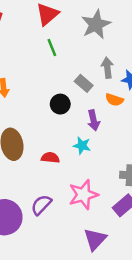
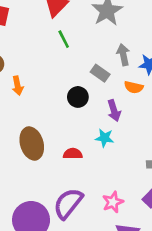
pink star: (83, 195) -> (113, 202), moved, size x0.7
purple semicircle: (41, 205) -> (68, 203), size x1.4

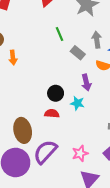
green line: (64, 39) -> (60, 34), moved
black circle: (78, 97) -> (56, 93), moved
brown ellipse: (32, 143) -> (23, 130), moved

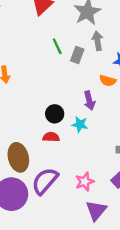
gray arrow: (97, 40) -> (97, 41), moved
gray rectangle: (78, 53) -> (77, 55), moved, turned 72

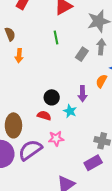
green line: (57, 46) -> (56, 37), moved
orange semicircle: (108, 81) -> (101, 81), turned 88
pink star: (85, 182) -> (56, 138), moved

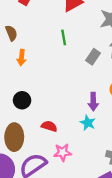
black circle: (52, 97) -> (22, 100), moved
cyan star: (70, 111) -> (88, 123), moved

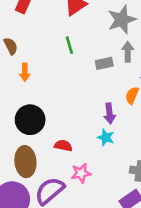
gray rectangle: (93, 57) -> (104, 63), turned 49
black circle: (22, 100) -> (30, 120), size x1.5

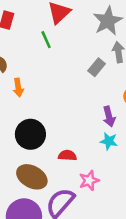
green line: (69, 45) -> (46, 40), moved
gray rectangle: (104, 63) -> (97, 67), turned -30
brown ellipse: (25, 162) -> (32, 177), turned -48

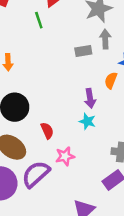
gray rectangle: (97, 67) -> (83, 51), turned 35
red semicircle: (67, 155) -> (47, 131), turned 56

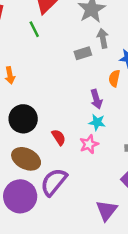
pink star: (65, 156) -> (89, 144), moved

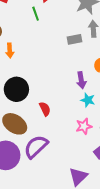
cyan star: (97, 122) -> (88, 100), moved
pink star: (89, 144) -> (84, 126), moved

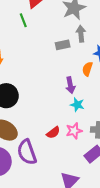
red semicircle: (45, 109) -> (53, 133), moved, turned 80
purple semicircle: (36, 147) -> (27, 152), turned -65

